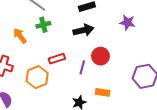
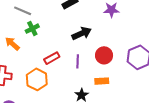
black arrow: (83, 30) -> (82, 33), moved
red circle: (101, 56) -> (104, 55), moved

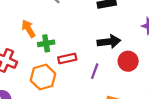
green cross: (32, 29) -> (46, 43), moved
red circle: (104, 55) -> (128, 61), moved

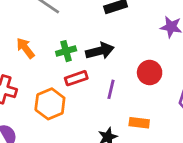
black arrow: (109, 42) -> (100, 51), moved
green cross: (46, 43) -> (66, 51), moved

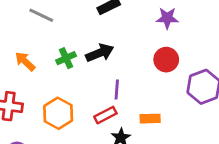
red circle: (150, 73) -> (166, 60), moved
red rectangle: (76, 78) -> (105, 115), moved

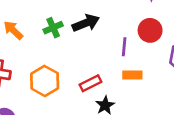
purple line: (117, 89) -> (124, 47), moved
orange rectangle: (150, 119) -> (132, 75), moved

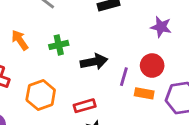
black arrow: (86, 23) -> (94, 62), moved
orange rectangle: (132, 75) -> (144, 93), moved

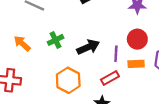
orange hexagon: (41, 95) -> (68, 80), moved
red rectangle: (85, 106) -> (110, 78), moved

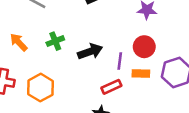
orange hexagon: (68, 80) -> (41, 88), moved

